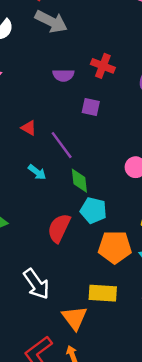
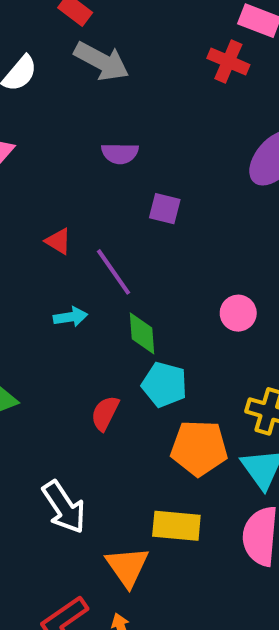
red cross: (103, 66) -> (228, 61), moved
cyan arrow: (37, 172) -> (70, 317), turned -48
red semicircle: (59, 228) -> (105, 413), size x0.7

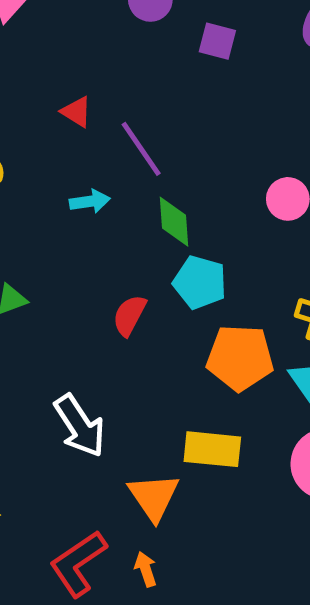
purple square: (165, 209) -> (217, 41), moved

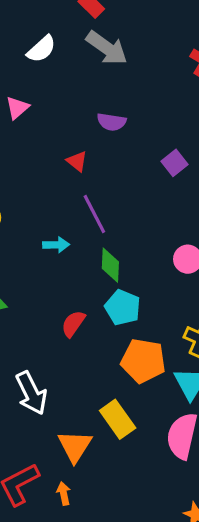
purple square: (217, 41) -> (175, 163), moved, turned 30
red triangle: (76, 112) -> (77, 161), moved
yellow rectangle: (212, 449) -> (118, 419), turned 42

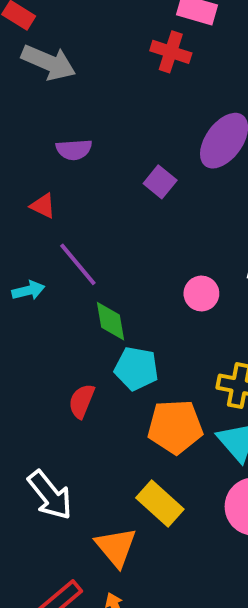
cyan arrow: (56, 245) -> (28, 290), moved

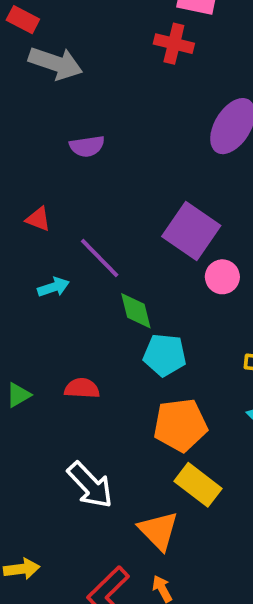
purple square: (160, 182) -> (191, 231), moved, size x1.8
red triangle: (43, 206) -> (38, 219), moved
red semicircle: (82, 401) -> (82, 388), moved, turned 76
orange pentagon: (175, 427) -> (180, 425), moved

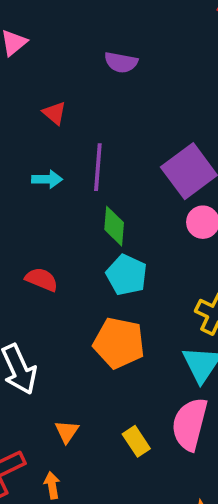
purple line: (100, 258) -> (98, 167), turned 30
yellow rectangle: (198, 485) -> (136, 441), moved, size x0.7
orange triangle: (158, 531) -> (67, 432), size x0.6

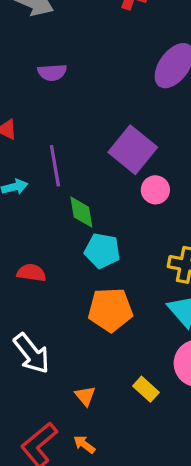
orange arrow: (52, 485) -> (84, 444), turned -30

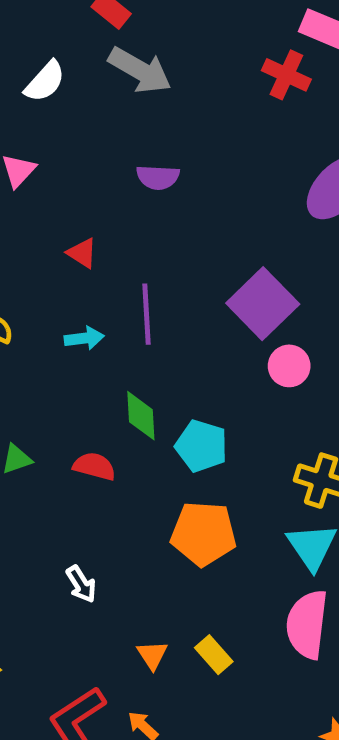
green diamond: (81, 212) -> (141, 416), moved
white arrow: (32, 353) -> (81, 584), size x0.6
yellow rectangle: (146, 389) -> (214, 655), moved

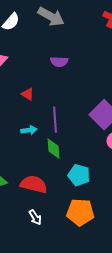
green diamond: (141, 416) -> (53, 149), moved
red semicircle: (94, 466) -> (34, 184), size x1.5
white arrow: (81, 584) -> (35, 217), moved

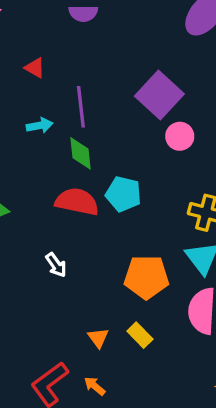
red semicircle: (34, 184) -> (77, 202), moved
orange pentagon: (80, 212) -> (146, 277), moved

